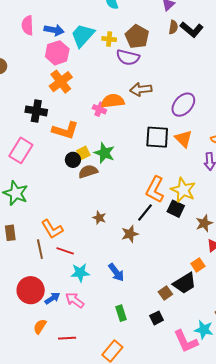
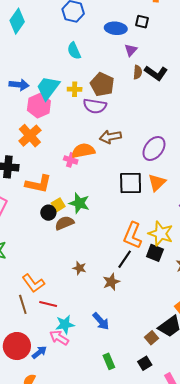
pink hexagon: (57, 53) -> (39, 106), moved
orange triangle: (183, 139) -> (157, 183), turned 36
pink arrow: (75, 300) -> (59, 338), moved

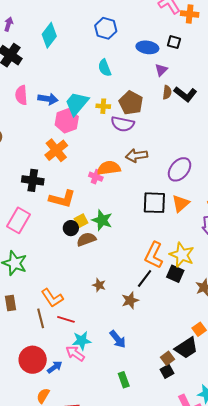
black square: (145, 363) -> (167, 371), moved

